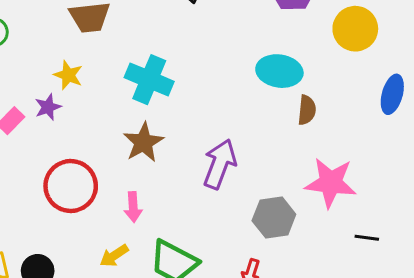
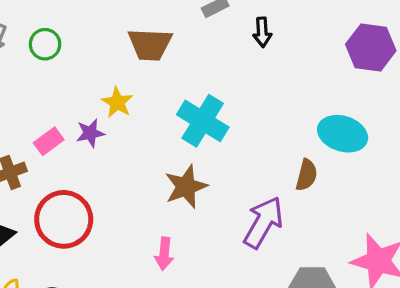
brown semicircle: (307, 110) -> (306, 175), moved
red circle: (71, 186) -> (64, 219), moved

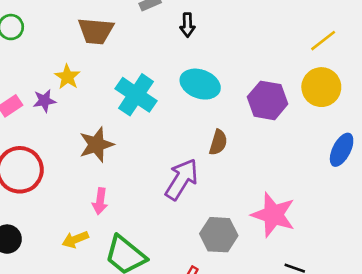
purple hexagon: (371, 47) -> (268, 100), moved
cyan ellipse: (343, 134) -> (200, 84), moved
brown star: (186, 187) -> (96, 145), moved

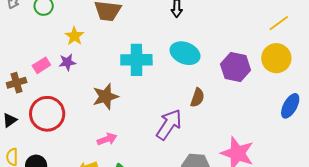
yellow star: (67, 77) -> (74, 36), moved
cyan cross: (136, 95) -> (136, 60), turned -36
pink arrow: (100, 201) -> (107, 139), turned -120

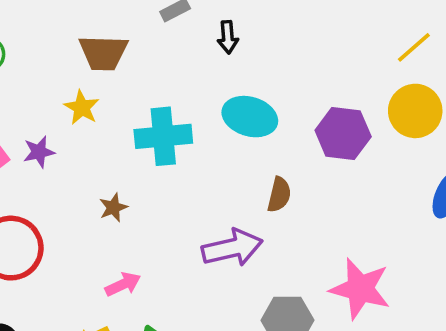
yellow star: (74, 36) -> (82, 108), moved
brown star: (105, 96) -> (113, 208), size x0.6
purple arrow: (169, 125) -> (232, 248), turned 48

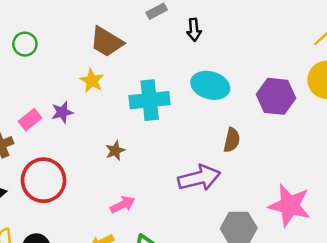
brown trapezoid: (103, 53) -> (107, 42), turned 30

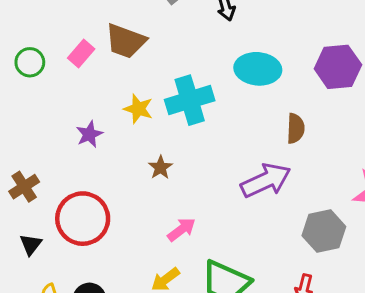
yellow star: (92, 81) -> (138, 109), moved
pink rectangle: (30, 120) -> (81, 54), moved

